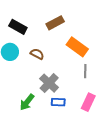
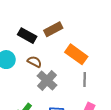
black rectangle: (18, 27) -> (27, 36), moved
gray cross: (49, 83) -> (47, 80), moved

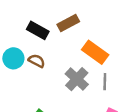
brown semicircle: (34, 62) -> (37, 61), moved
gray cross: (47, 80) -> (77, 79), moved

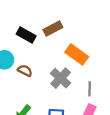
brown semicircle: (37, 61) -> (25, 71), moved
gray line: (105, 82) -> (90, 89), moved

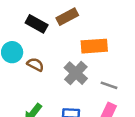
orange rectangle: (77, 54) -> (94, 46), turned -40
gray line: (90, 89) -> (109, 85), turned -72

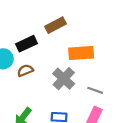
black rectangle: (37, 24) -> (26, 44), moved, turned -54
brown semicircle: (35, 64) -> (25, 70), turned -49

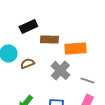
brown rectangle: (56, 25) -> (49, 39), moved, turned 30
black rectangle: (26, 44) -> (28, 26), moved

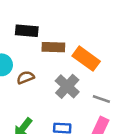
black rectangle: (28, 26) -> (27, 31), turned 30
orange rectangle: (75, 48) -> (86, 59), turned 40

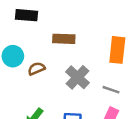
black rectangle: (27, 31) -> (27, 15), moved
orange rectangle: (86, 59) -> (117, 50), moved, turned 60

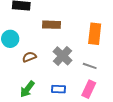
brown semicircle: (36, 69) -> (29, 57), moved

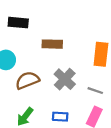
brown semicircle: (29, 57) -> (27, 80), size x1.5

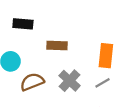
gray line: (95, 91) -> (102, 83), moved, turned -49

